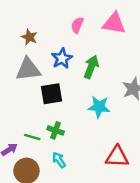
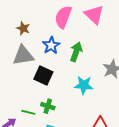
pink triangle: (114, 23) -> (94, 15), turned 35
pink semicircle: (77, 25) -> (63, 17), size x1.6
black square: (52, 94) -> (43, 75), turned 36

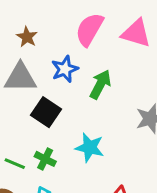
pink triangle: (94, 15) -> (136, 33), turned -35
cyan star: (84, 85) -> (90, 148), moved

